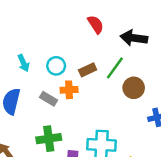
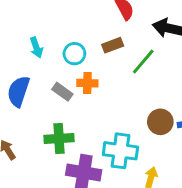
brown rectangle: (88, 70) -> (113, 45), moved
brown circle: (134, 88) -> (160, 122), moved

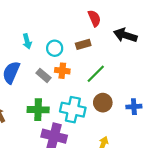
green line: (143, 62) -> (96, 74), moved
brown circle: (160, 122) -> (103, 103), moved
cyan cross: (120, 151) -> (73, 110), moved

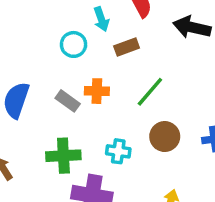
cyan arrow: (27, 41) -> (101, 19), moved
cyan circle: (55, 48) -> (74, 44), moved
cyan cross: (73, 110) -> (118, 151), size x0.6

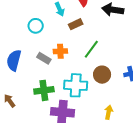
cyan circle: (74, 44) -> (36, 26), moved
cyan cross: (118, 151) -> (76, 85), size x1.6

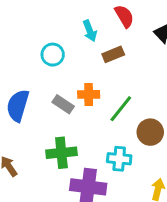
green line: (91, 49) -> (121, 109), moved
cyan cross: (76, 85) -> (119, 159), moved, size x0.7

